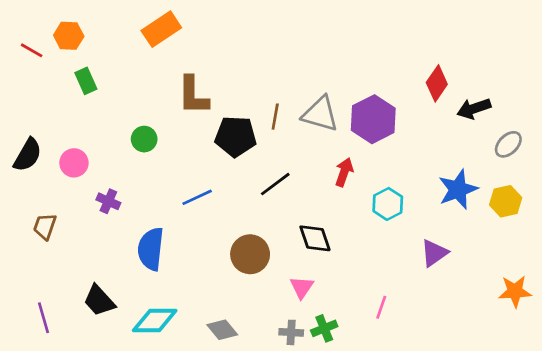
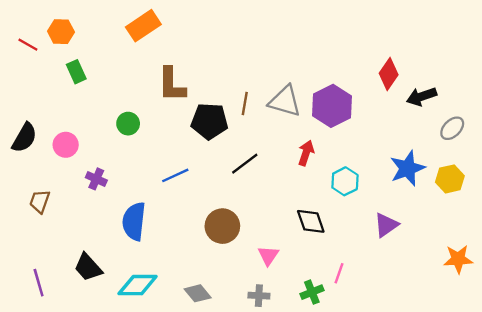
black diamond: (315, 238) -> (311, 221), moved
green cross: (324, 328) -> (312, 292), moved

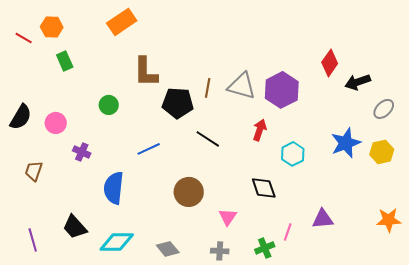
black line: (245, 164) -> (208, 139), turned 70
purple triangle: (386, 225) -> (323, 219), moved, turned 30

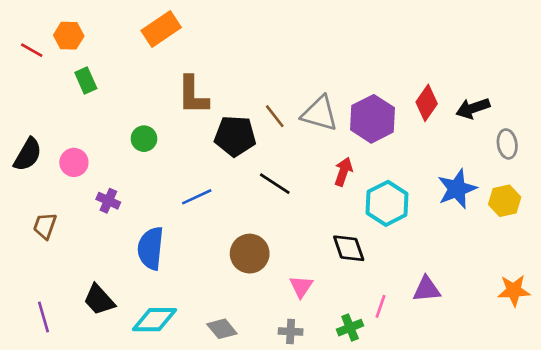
red diamond: (330, 63) -> (427, 103), moved
brown line: (208, 88) -> (275, 116), turned -48
gray ellipse: (384, 109) -> (507, 144), turned -55
cyan hexagon: (293, 154) -> (387, 203), size x1.4

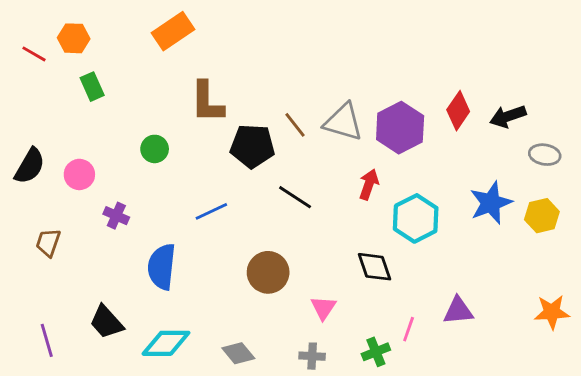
gray ellipse: (507, 144) -> (545, 155), turned -72

